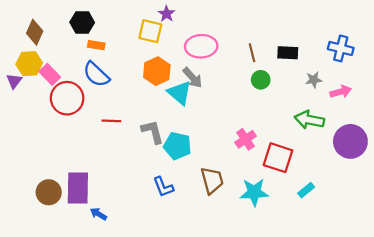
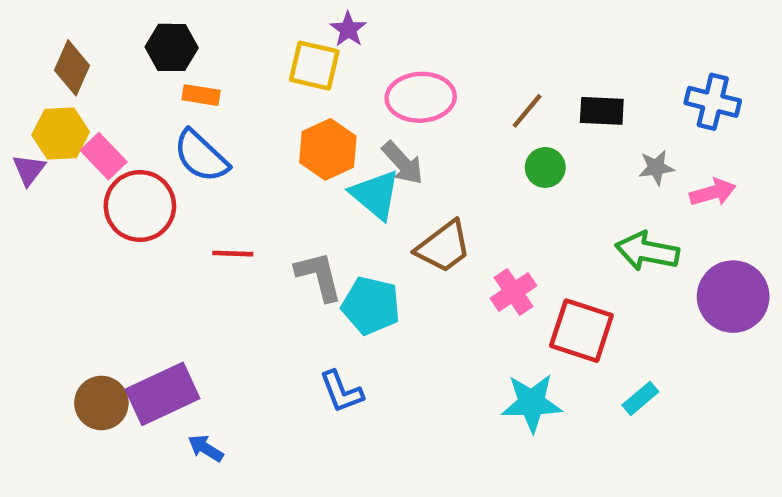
brown line: (252, 53) -> (527, 111), turned 54
brown trapezoid: (212, 180) -> (443, 247), moved, turned 68
purple rectangle: (78, 188) -> (163, 394), turned 64

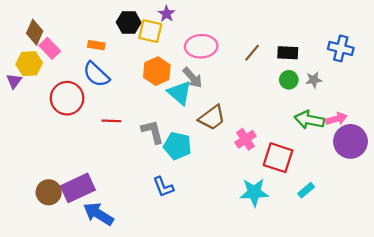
black hexagon: (172, 47) -> (129, 22), moved
pink rectangle: (104, 156) -> (50, 48), moved
green circle: (545, 167) -> (289, 80), moved
pink arrow: (713, 192) -> (336, 119), moved
blue arrow: (206, 448) -> (98, 214), size x1.8

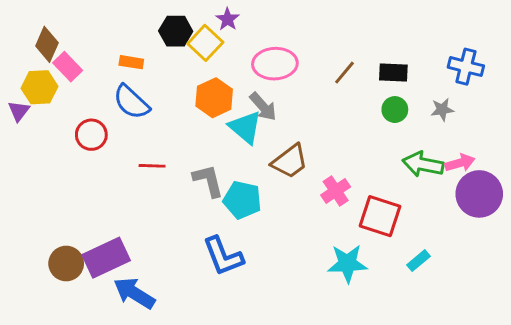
yellow square: (150, 31) -> (205, 43), turned 30
gray star: (314, 80) -> (442, 110), moved
red circle: (67, 98) -> (91, 135), size x0.7
blue L-shape: (163, 187) -> (223, 256), size x1.4

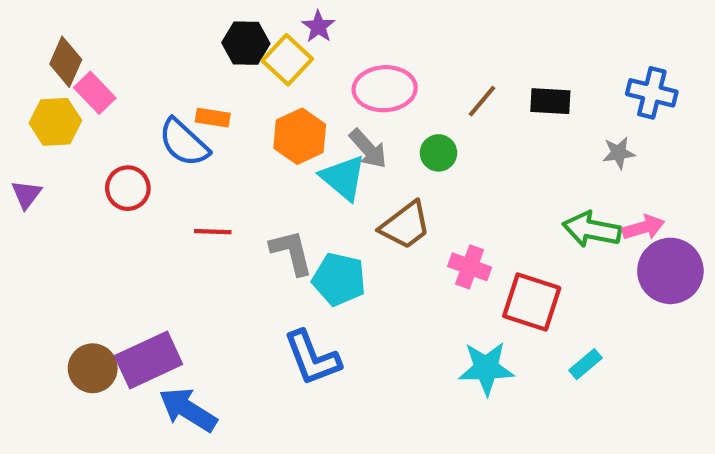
orange rectangle: (131, 62) -> (213, 118), moved
green circle: (395, 110) -> (438, 153), moved
purple triangle: (19, 111) -> (26, 194), moved
pink cross: (336, 191) -> (470, 267), turned -36

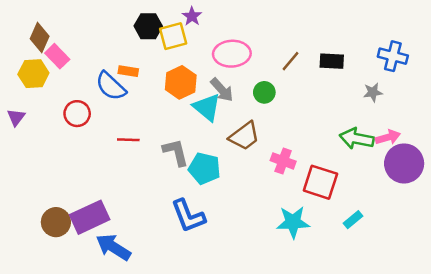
yellow square: (287, 60) -> (173, 36), turned 32

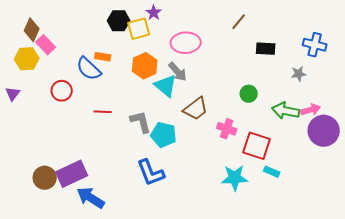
brown line: (291, 61) -> (239, 22), moved
green circle: (264, 92) -> (249, 94), moved
cyan rectangle: (353, 220) -> (272, 172), moved, turned 63

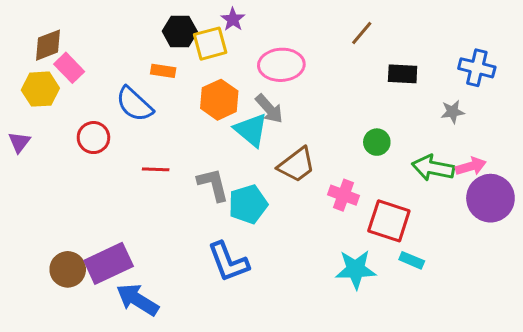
brown diamond: (32, 30) -> (48, 45), turned 45
orange rectangle: (103, 57) -> (163, 71), moved
cyan pentagon: (164, 135) -> (248, 204), turned -30

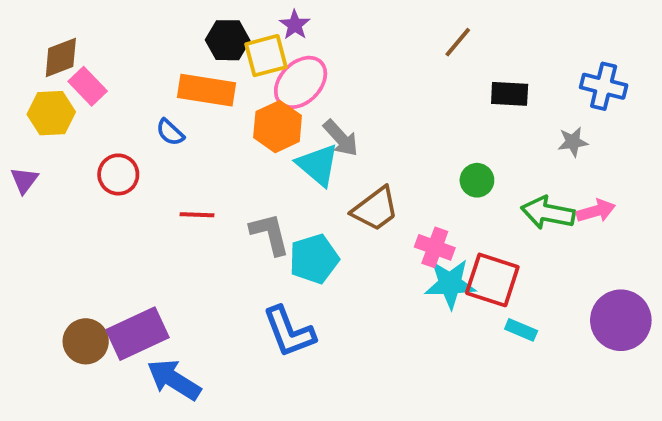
pink ellipse: (281, 65) -> (301, 82), moved, turned -42
orange rectangle: (163, 71) -> (207, 90), size x1.8
blue semicircle: (134, 104) -> (170, 132), size x0.6
purple circle: (490, 198) -> (621, 320), moved
cyan star: (356, 269) -> (450, 284), moved

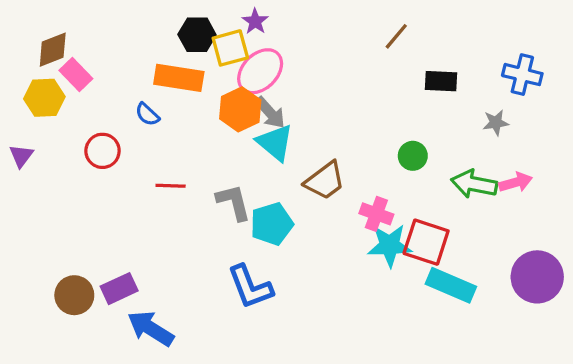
gray arrow: (341, 138) -> (270, 113), moved
cyan rectangle: (521, 330) -> (451, 285), size x1.8
purple rectangle: (137, 334) -> (119, 289), size x0.7

